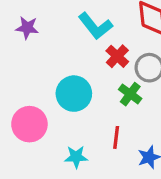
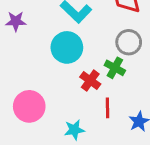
red cross: (117, 56) -> (90, 81), moved
cyan circle: (74, 94) -> (67, 47), moved

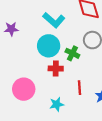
green cross: (115, 68) -> (72, 53), moved
red cross: (90, 81) -> (56, 68), moved, turned -32

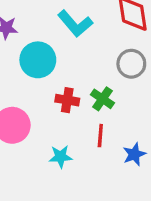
cyan circle: (49, 46) -> (38, 60), moved
green cross: (72, 53) -> (102, 99), moved

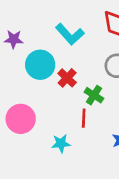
red cross: (67, 100) -> (67, 78), moved, turned 36
red line: (100, 136) -> (84, 118), moved

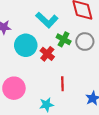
green cross: (94, 95) -> (64, 39), moved

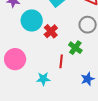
green cross: (64, 39) -> (75, 48), moved

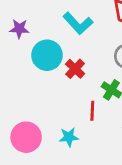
pink circle: (15, 59) -> (26, 137), moved

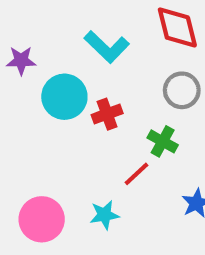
red cross: (75, 69) -> (107, 114), turned 30
red line: (92, 111) -> (137, 174), turned 48

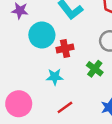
red line: (137, 174) -> (65, 107), moved
cyan star: (104, 215) -> (55, 77), moved

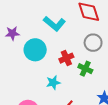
red cross: (65, 48) -> (66, 58), moved

